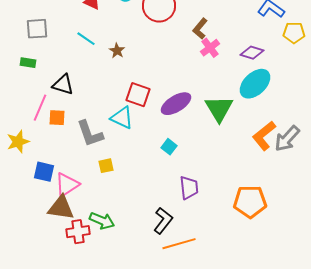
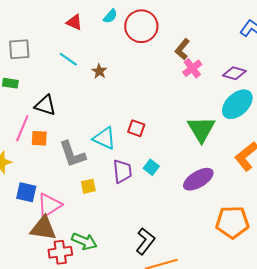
red square: (138, 95) -> (136, 128), moved, size x0.7
purple ellipse: (176, 104) -> (198, 179), moved
purple trapezoid: (189, 188) -> (122, 171), moved

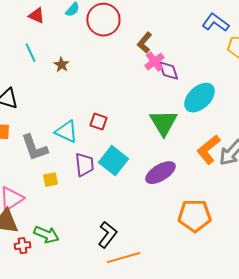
cyan line: (68, 59) -> (30, 53), turned 30
purple diamond: (234, 73) -> (168, 71), moved, turned 55
cyan square: (151, 167) -> (113, 161), size x1.8
red cross: (60, 252) -> (22, 246), size x0.7

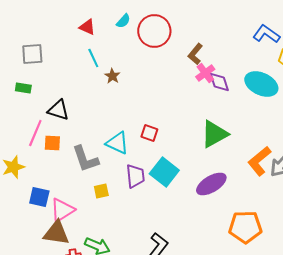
cyan line: (30, 53) -> (93, 58), moved
cyan ellipse: (199, 98) -> (261, 84), moved, turned 68
green triangle: (163, 123) -> (214, 134), turned 32

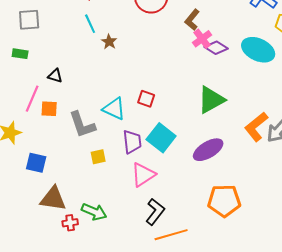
purple diamond: (219, 82) -> (216, 48), turned -40
black triangle: (58, 110) -> (55, 76), size x0.7
pink triangle: (62, 210) -> (143, 175), moved
orange pentagon: (245, 227) -> (224, 201), moved

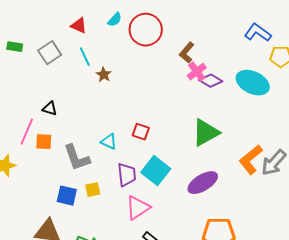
gray square: (29, 20) -> (50, 53), moved, turned -30
green rectangle: (20, 54) -> (15, 47), moved
cyan triangle: (114, 109) -> (109, 142), size x0.7
blue square: (36, 163) -> (67, 196), moved

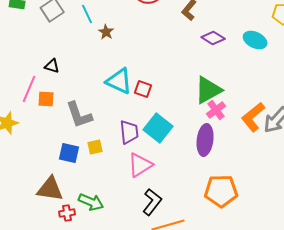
pink cross: (197, 72) -> (216, 110), moved
cyan ellipse: (253, 83) -> (255, 40), size x0.7
cyan triangle: (109, 142) -> (119, 81), moved, size x1.6
purple ellipse: (203, 183) -> (205, 140), turned -52

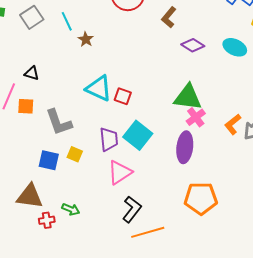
green triangle: (208, 90) -> (188, 97), turned 36
orange L-shape: (253, 117) -> (233, 124), size x0.7
yellow square: (95, 147) -> (75, 154), turned 35
green arrow: (91, 202) -> (71, 209), size x0.7

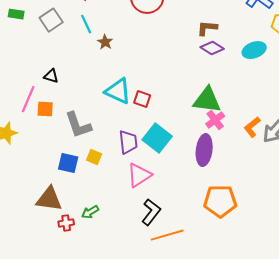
brown L-shape: (169, 17) -> (207, 28), moved, turned 55
cyan ellipse: (235, 47) -> (254, 50), turned -45
green arrow: (71, 209) -> (90, 212), turned 126

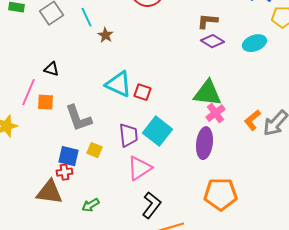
red cross: (66, 223) -> (64, 172), moved

